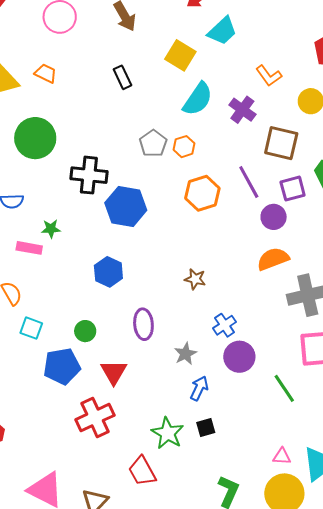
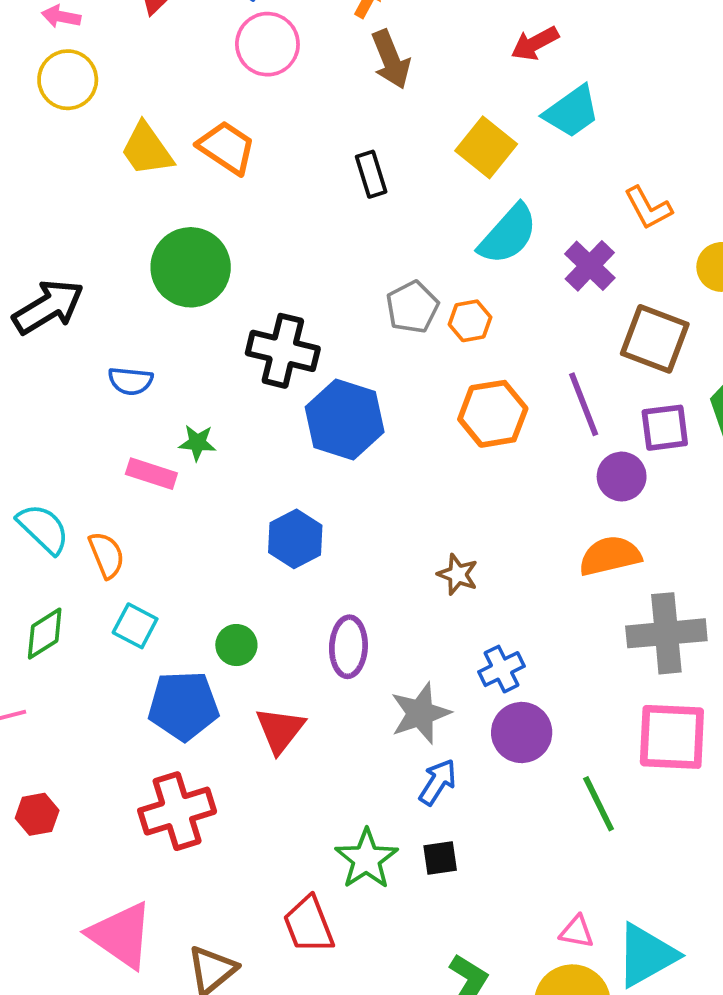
orange trapezoid: (46, 73) -> (227, 148), size x1.4
gray star: (185, 354) -> (420, 713), size x1.4
red cross: (95, 417) -> (177, 811), moved

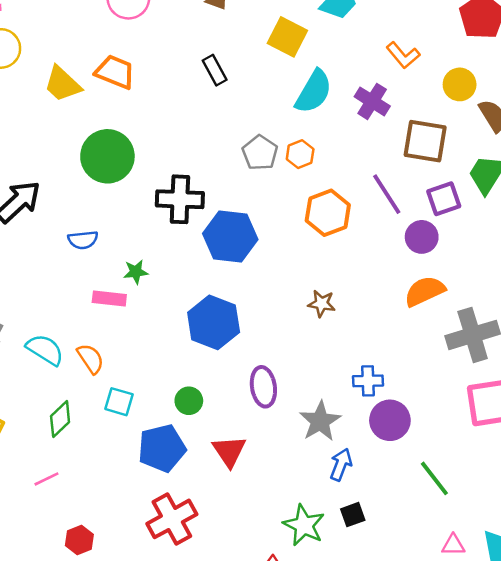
blue hexagon: (295, 539) -> (214, 322), size x1.4
brown star: (458, 574) -> (322, 303), moved
blue cross: (502, 669) -> (368, 381), turned 36
green line: (599, 804) -> (434, 478), moved

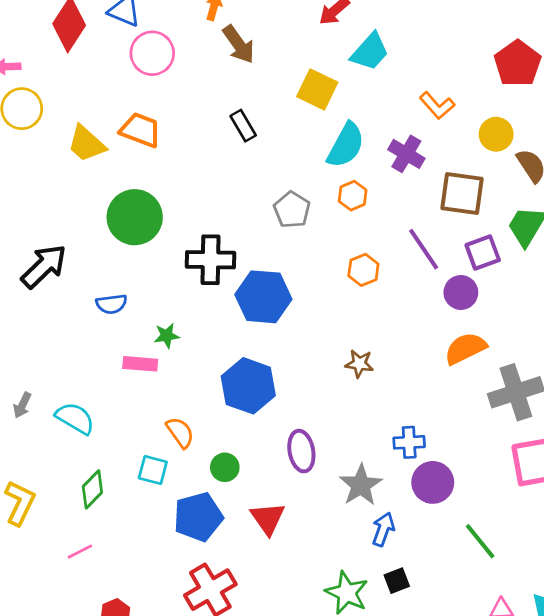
orange hexagon: (300, 154) -> (353, 196), moved
orange hexagon: (328, 213) -> (363, 270), size x0.7
orange semicircle: (91, 359) -> (180, 432), moved

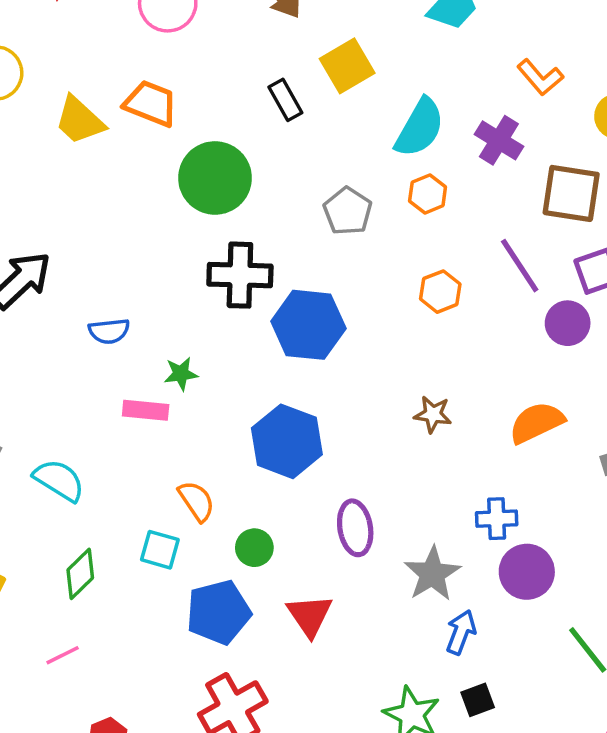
yellow square: (317, 89) -> (347, 66), moved, turned 33
green circle: (135, 217) -> (215, 178), moved
orange semicircle: (465, 348) -> (537, 422), moved

